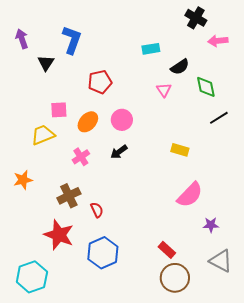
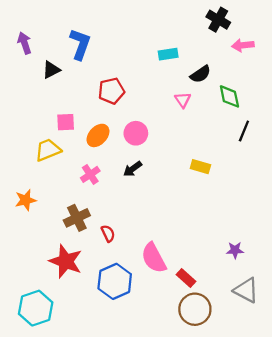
black triangle: (46, 63) -> (51, 70), turned 30
black line: (219, 118) -> (244, 131), turned -36
pink semicircle: (190, 195) -> (154, 258), moved, turned 108

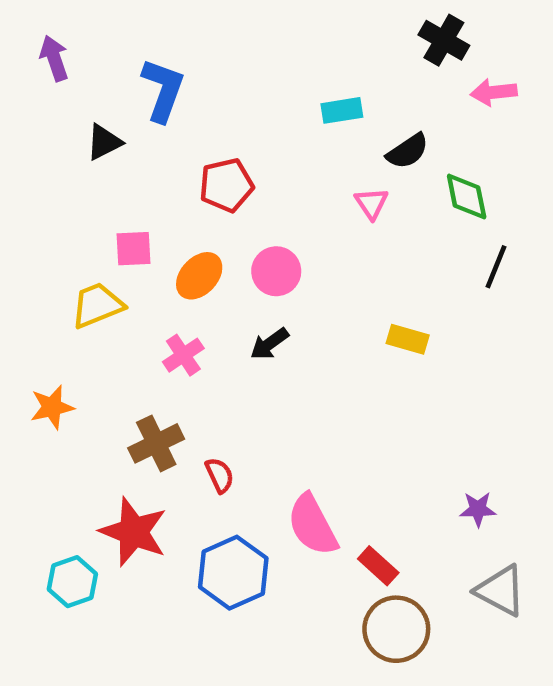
purple arrow: (24, 43) -> (54, 58), moved
cyan hexagon: (36, 308) -> (72, 582), moved, size x0.7

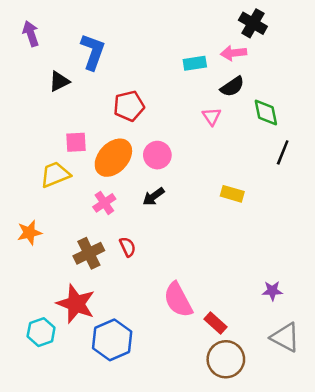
pink arrow: (494, 92) -> (234, 53), moved
orange ellipse: (199, 276) -> (113, 158), size x1.4
red semicircle: (220, 475) -> (128, 247), moved
blue hexagon: (233, 573) -> (112, 340), moved

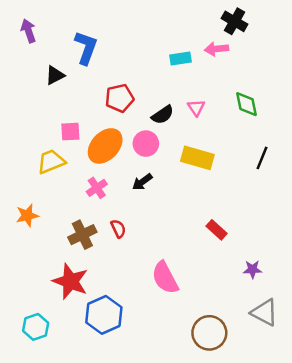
black semicircle: (232, 87) -> (163, 115), moved
black line: (283, 152) -> (262, 158), moved
yellow rectangle: (232, 194) -> (197, 158), moved, size x1.5
red rectangle: (215, 323) -> (217, 230), moved
cyan hexagon: (41, 332) -> (36, 327), moved

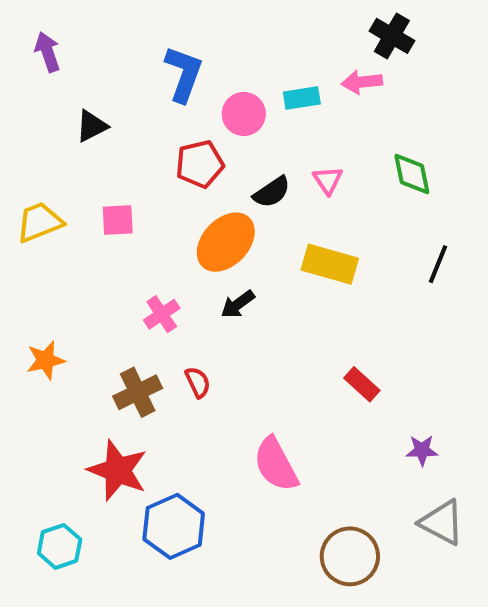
blue L-shape: (86, 48) -> (184, 74), moved
pink circle: (146, 144) -> (244, 114), moved
orange ellipse: (105, 146) -> (226, 242), moved
yellow trapezoid: (51, 162) -> (40, 222), moved

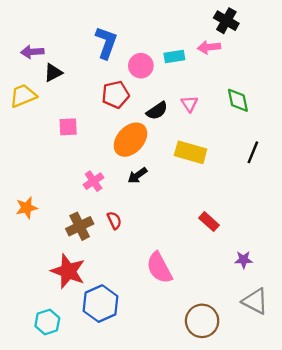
purple arrow: (48, 52) -> (32, 52), moved, turned -75
yellow trapezoid: (40, 222) -> (23, 96), moved
cyan hexagon: (60, 546) -> (47, 322), moved

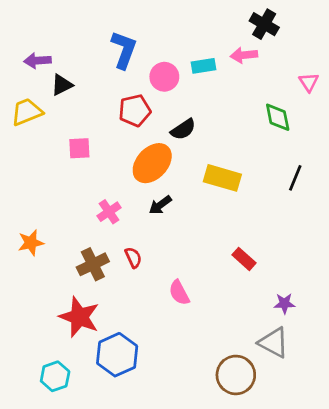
pink triangle: (189, 104) -> (309, 82), moved
pink semicircle: (159, 268) -> (179, 293), moved, size x0.7
gray triangle: (255, 301) -> (274, 343), moved

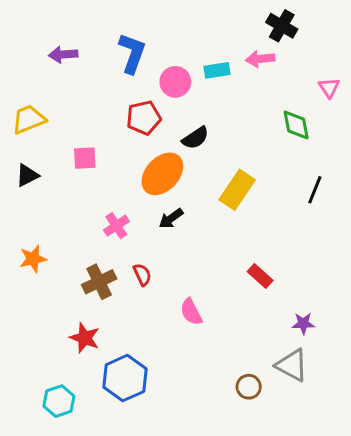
purple arrow: (38, 61) -> (63, 55), moved
black triangle: (62, 85) -> (27, 175), moved
yellow rectangle: (222, 178) -> (237, 190), turned -72
red star: (79, 317) -> (85, 338), size x0.7
brown circle: (236, 375) -> (249, 387), moved, size x0.6

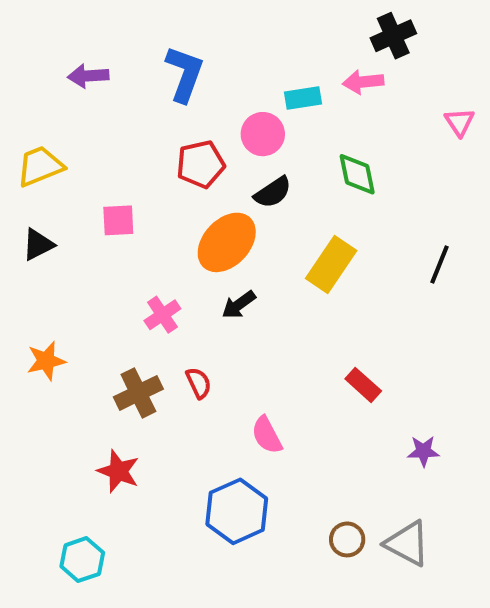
black cross: (282, 26) -> (393, 36), turned 36
pink circle: (175, 82) -> (263, 134), moved
green diamond: (296, 125) -> (357, 174), moved
gray triangle: (292, 365) -> (407, 543), moved
blue hexagon: (125, 378) -> (237, 511), moved

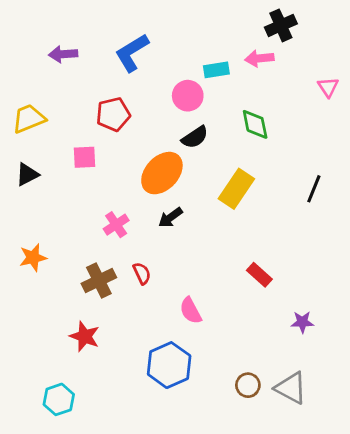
blue L-shape: (185, 74) -> (132, 53), turned -141
red pentagon: (201, 164) -> (113, 114), moved

